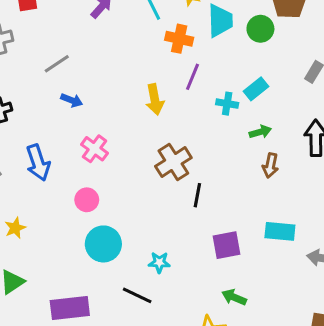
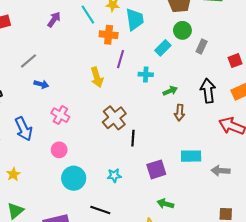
green circle: (260, 29) -> (182, 30), moved
cyan rectangle: (256, 89) -> (163, 48), moved
cyan star: (159, 262) -> (114, 175), moved

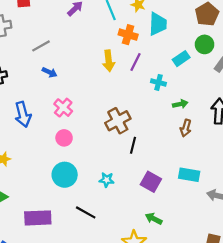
yellow arrow: (97, 77) -> (109, 61), moved
pink circle: (59, 150) -> (64, 138), moved
purple square: (156, 169) -> (151, 182), turned 36

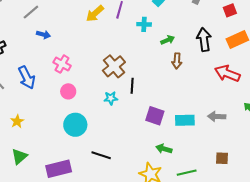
yellow arrow: (109, 61) -> (95, 14), turned 66
cyan rectangle: (189, 175) -> (185, 120), moved
cyan star: (107, 180) -> (111, 98), moved

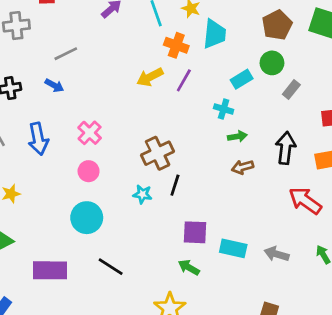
cyan cross: (144, 24) -> (224, 109), moved
blue arrow: (43, 34) -> (54, 86), moved
brown arrow: (177, 61) -> (243, 167), turned 56
purple square: (155, 116) -> (195, 232), turned -30
green arrow: (164, 149) -> (189, 267), moved

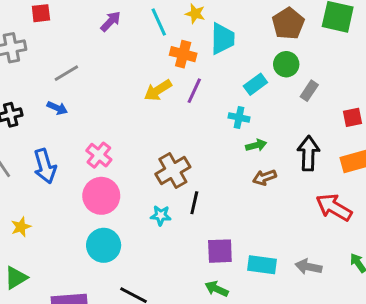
pink circle: (89, 171) -> (101, 196), size x1.6

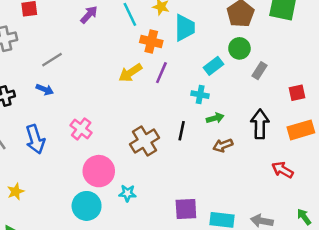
pink circle: (101, 196) -> (99, 171), moved
black line: (194, 203) -> (182, 131), moved
red arrow: (334, 207) -> (283, 170), size x0.7
cyan star: (161, 215) -> (127, 193), moved

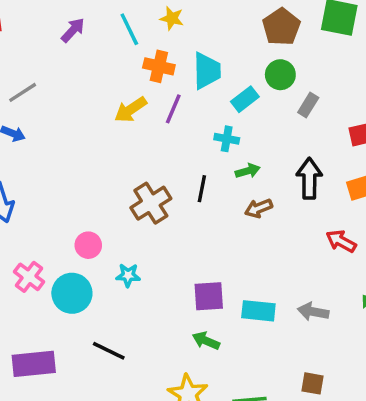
cyan trapezoid: (185, 28) -> (207, 71), moved
pink cross: (81, 129) -> (29, 277), moved
pink circle: (99, 171) -> (88, 245), size x0.6

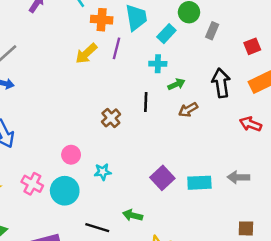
brown cross: (151, 203) -> (111, 118), size x0.7
purple square: (209, 296) -> (162, 178), turned -30
green arrow: (206, 341) -> (133, 215), moved

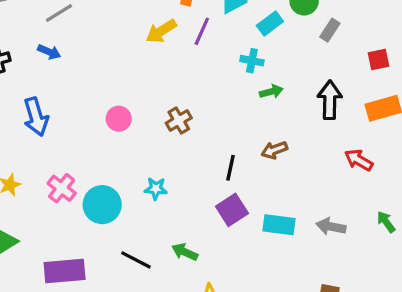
black line: (146, 102) -> (230, 168), moved
brown arrow: (188, 110) -> (274, 150), moved
pink circle: (71, 155) -> (119, 119), moved

